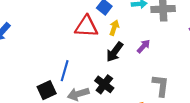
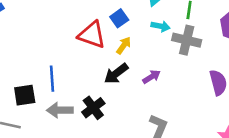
blue line: (65, 71) -> (52, 79), turned -36

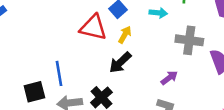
gray cross: (187, 40) -> (189, 40), moved
purple arrow: (151, 77) -> (169, 78), moved

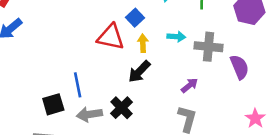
cyan arrow: (158, 13) -> (176, 37), moved
yellow arrow: (125, 35) -> (143, 43), turned -30

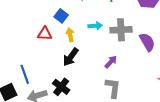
red triangle: (111, 37) -> (45, 34), size x0.7

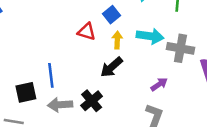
cyan arrow: (95, 26) -> (150, 36), size x1.5

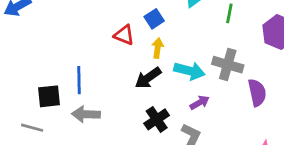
cyan arrow: (150, 36) -> (189, 71), moved
black cross: (92, 101) -> (157, 119), moved

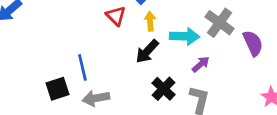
red triangle: (124, 35) -> (116, 16), turned 35
gray cross: (228, 65) -> (220, 23), turned 32

